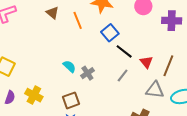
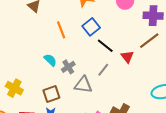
orange line: (78, 20) -> (61, 30), moved
brown line: (168, 66) -> (149, 41), moved, turned 30
gray triangle: (155, 90) -> (83, 85), moved

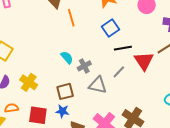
orange line: (61, 30) -> (71, 18), moved
black line: (105, 46) -> (123, 48), turned -54
red triangle: (127, 57) -> (144, 61), size x1.5

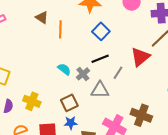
orange line: (71, 18) -> (60, 29), turned 30
black line: (123, 48) -> (100, 59), moved
red triangle: (144, 61) -> (140, 57), turned 35

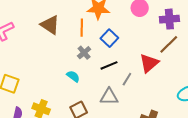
brown triangle: (42, 17) -> (50, 25), size x1.5
orange line: (60, 29) -> (82, 28), moved
gray cross: (83, 74) -> (84, 53), moved

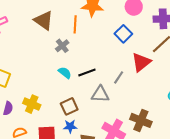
blue square: (109, 38) -> (123, 34), moved
gray cross: (84, 53) -> (62, 46), moved
black line: (109, 65) -> (87, 73), moved

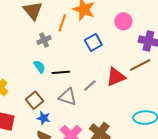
blue square: (123, 34) -> (93, 43), moved
brown square: (69, 106) -> (35, 100), turned -30
blue star: (70, 126) -> (44, 118), moved

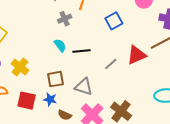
gray triangle: (68, 97) -> (84, 87), moved
brown square: (35, 100) -> (55, 79), turned 30
blue star: (44, 118) -> (50, 99), moved

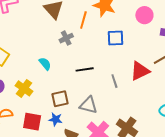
blue square: (114, 21) -> (116, 38), turned 30
cyan semicircle: (60, 45) -> (45, 64), moved
gray line: (111, 64) -> (114, 81), turned -64

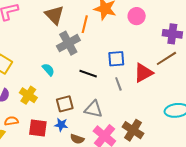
pink circle: (144, 15) -> (137, 16), moved
gray cross: (66, 38) -> (68, 43), size x1.6
blue square: (116, 38) -> (116, 59), moved
black line: (85, 69) -> (88, 74), turned 30

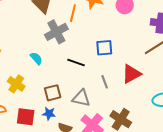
red triangle: (143, 73) -> (131, 74), moved
gray line: (118, 84) -> (105, 82), moved

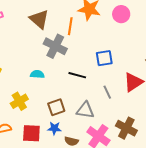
gray cross: (56, 32) -> (55, 46), turned -30
cyan semicircle: (36, 58) -> (37, 74), turned -40
yellow cross: (16, 84) -> (19, 101), turned 30

